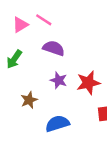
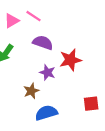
red star: (88, 83) -> (70, 60), moved
brown star: (29, 100) -> (31, 91), moved

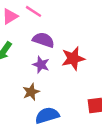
purple star: (47, 73) -> (41, 65), moved

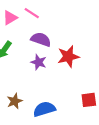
brown star: (31, 92) -> (15, 101), moved

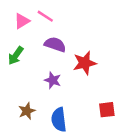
purple star: (39, 62) -> (53, 80), moved
blue semicircle: (44, 109) -> (59, 120), turned -80

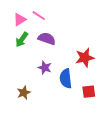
green arrow: (16, 56) -> (22, 40), moved
red star: (85, 63) -> (85, 58), moved
blue semicircle: (59, 120) -> (66, 79), moved

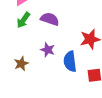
brown star: (24, 93) -> (21, 64), moved

